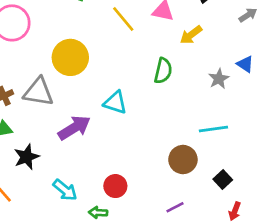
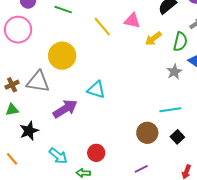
green semicircle: (163, 71) -> (180, 42), moved
black square: (223, 179) -> (177, 137), moved

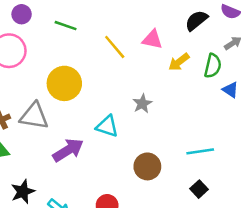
gray star: (174, 72) -> (142, 104), moved
black star: (29, 131) -> (23, 192), moved
brown circle: (147, 133) -> (147, 166), moved
black square: (177, 137) -> (199, 189), moved

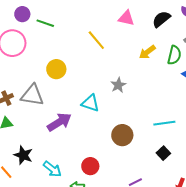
green line: (66, 26) -> (45, 23), moved
pink triangle: (152, 39) -> (126, 18), moved
yellow circle: (64, 83) -> (56, 69), size x0.7
black star: (23, 192) -> (23, 155), turned -30

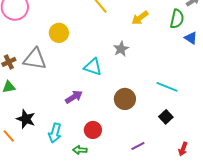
yellow arrow: (147, 52) -> (140, 18), moved
purple arrow: (59, 122) -> (74, 97), moved, size x0.7
cyan line: (164, 123) -> (167, 87), turned 30
cyan arrow: (52, 169) -> (55, 133), turned 66

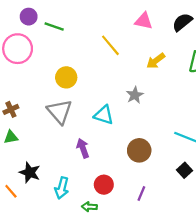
gray triangle: (35, 59) -> (60, 112), moved, turned 40
purple arrow: (74, 97) -> (83, 148), turned -78
purple line: (138, 146) -> (141, 193), moved, turned -40

